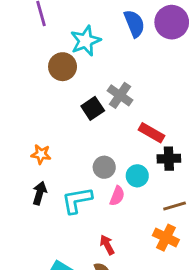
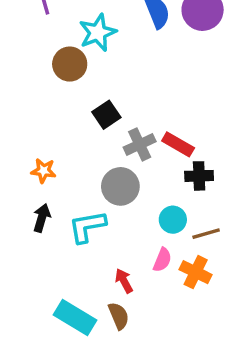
gray cross: (120, 95) -> (140, 144), moved, turned 30
gray circle: (104, 167) -> (120, 186), size x1.4
cyan circle: (137, 176) -> (173, 220), moved
pink semicircle: (117, 196) -> (162, 260), moved

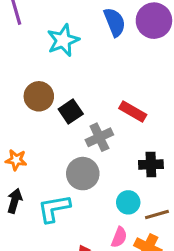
brown circle: (70, 64) -> (39, 96), moved
red rectangle: (178, 144) -> (133, 111), moved

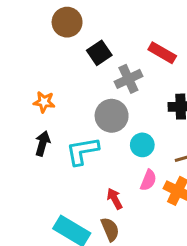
brown circle: (39, 96) -> (67, 22), moved
cyan circle: (128, 202) -> (142, 145), moved

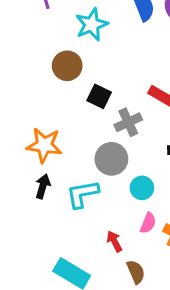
black square: (99, 53) -> (99, 96), turned -30
orange star: (44, 102) -> (44, 145), size x1.6
brown semicircle: (110, 229) -> (136, 272), moved

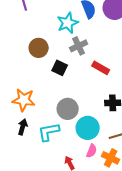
cyan star: (92, 25) -> (68, 23), moved
gray cross: (128, 122) -> (79, 46), moved
cyan circle: (142, 188) -> (88, 128), size x1.5

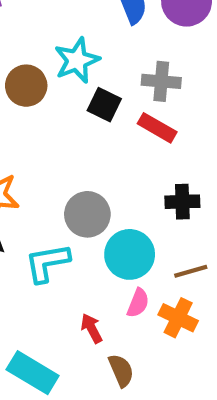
cyan star: (68, 23) -> (77, 60), moved
gray cross: (79, 46) -> (161, 81), moved, turned 30
black square: (60, 68) -> (104, 105), moved

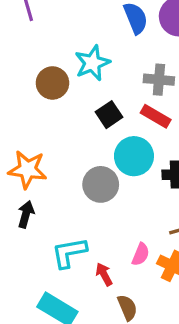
black square: (104, 105) -> (109, 115), moved, turned 30
cyan circle: (130, 254) -> (134, 156), moved
cyan L-shape: (47, 263) -> (69, 253), moved

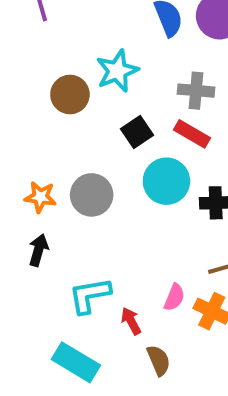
orange star: (28, 169) -> (40, 197), size x0.7
gray circle: (101, 184) -> (92, 195), moved

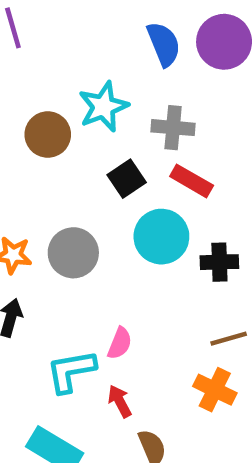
gray cross: (196, 91) -> (173, 128), moved
pink semicircle: (174, 297) -> (120, 343), moved

